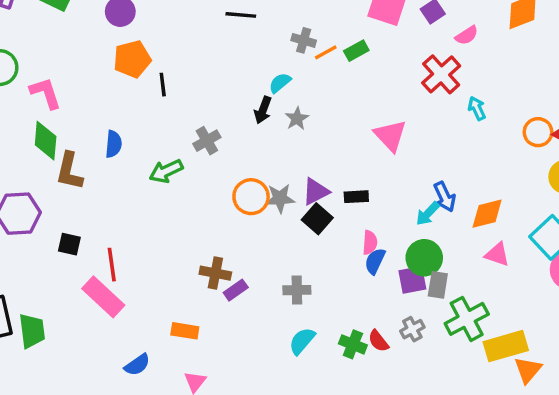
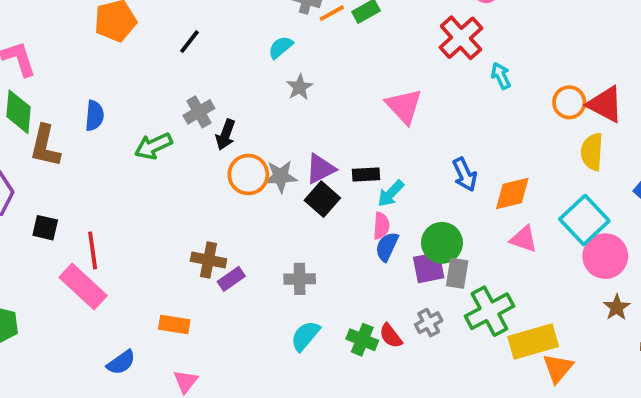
black line: (163, 85) -> (189, 42), moved, turned 45
black arrow: (263, 110) -> (226, 135), moved
cyan arrow: (428, 214) -> (391, 193), moved

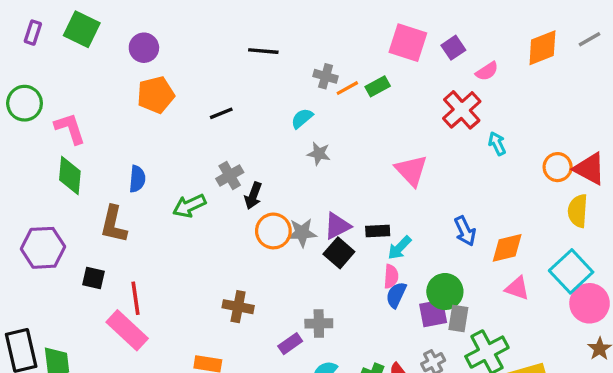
black line: (189, 42) -> (221, 113), turned 30
gray star: (300, 87) -> (319, 154), turned -30
brown L-shape: (45, 146) -> (114, 224), moved
purple rectangle: (231, 279) -> (290, 344), moved

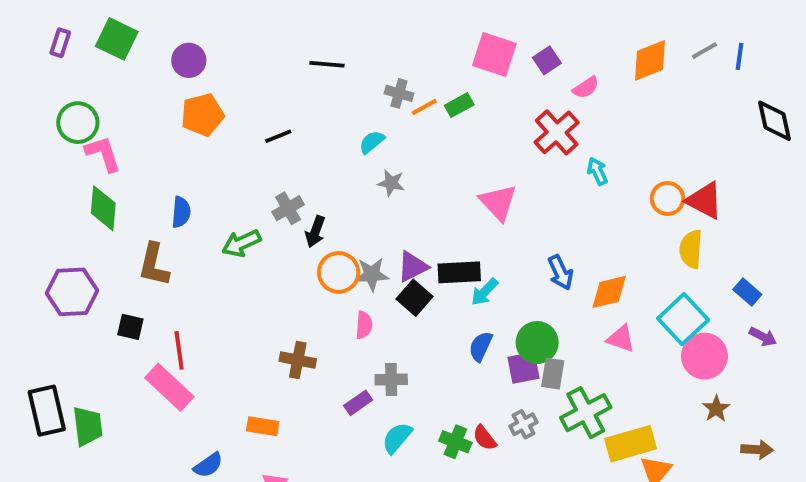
green circle: (25, 103) -> (78, 123), moved
black rectangle: (378, 231) -> (459, 272), size x1.5
pink semicircle: (391, 276) -> (364, 325), moved

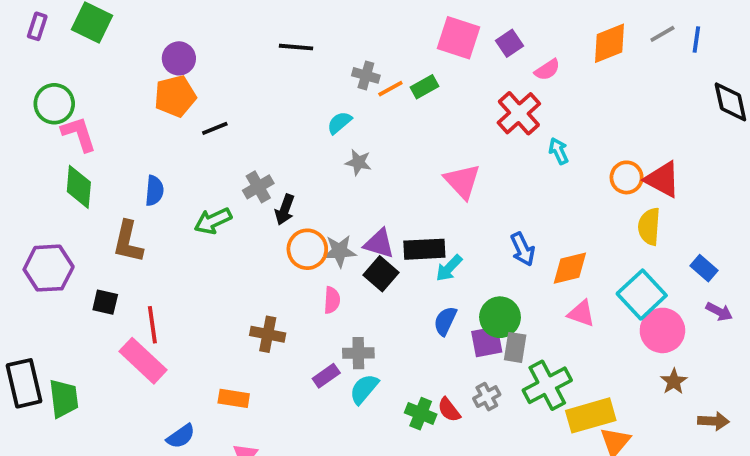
purple circle: (189, 60) -> (179, 58), moved
black line: (278, 136) -> (215, 128), moved
purple triangle: (413, 267) -> (379, 244), turned 44
cyan semicircle: (397, 438) -> (364, 389), moved

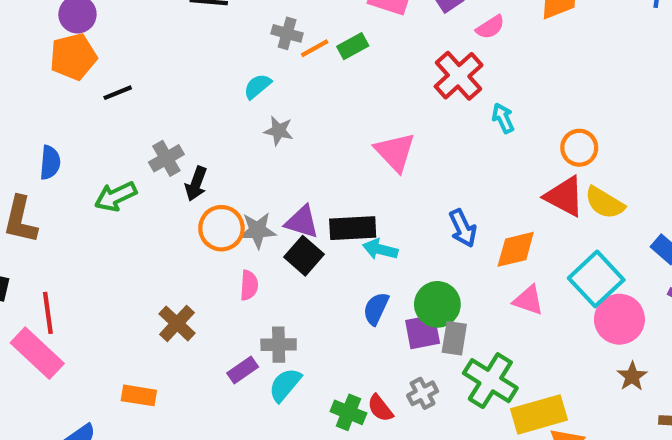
red triangle: (662, 179) -> (564, 196), moved
yellow semicircle: (649, 227) -> (605, 203), turned -63
cyan arrow: (449, 268) -> (380, 249), turned 60
brown cross: (268, 334) -> (177, 323), turned 32
green cross: (547, 385) -> (490, 381), turned -30

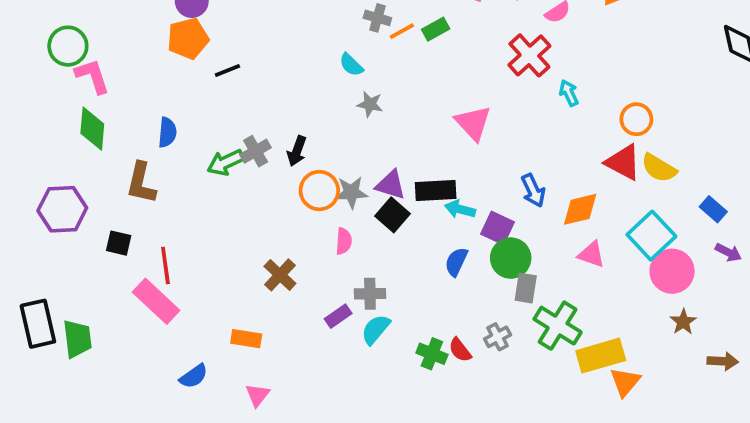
cyan semicircle: (257, 86) -> (351, 65), turned -96
gray cross: (166, 158) -> (256, 151), moved
purple square: (423, 332) -> (498, 228), moved, turned 36

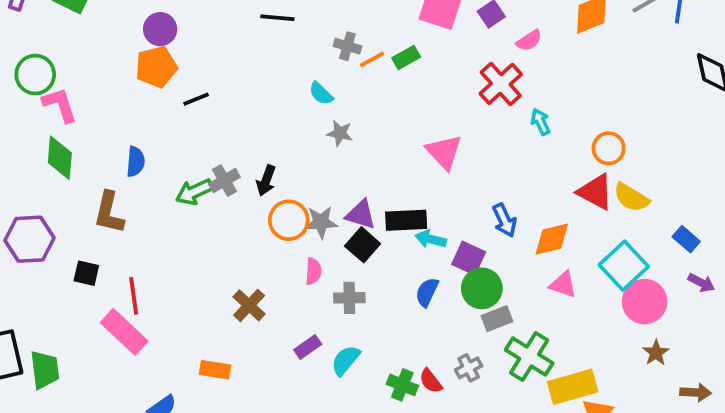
gray rectangle: (526, 288) -> (497, 319), turned 60
gray cross: (370, 294) -> (349, 298), moved

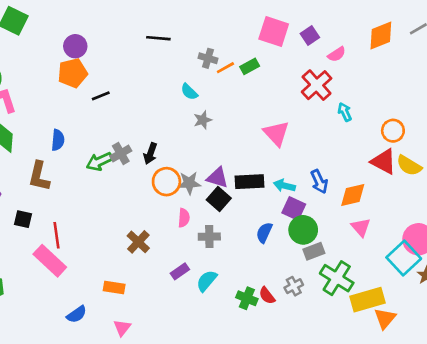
gray star: (340, 133) -> (203, 120), turned -30
cyan arrow: (431, 239) -> (284, 186), moved
cyan square: (624, 266) -> (404, 258), moved
pink triangle: (563, 285) -> (361, 227), turned 30

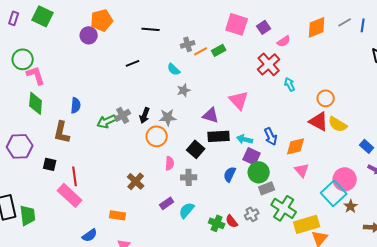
gray cross: (208, 58) -> (188, 44), turned -32
orange pentagon: (73, 73) -> (102, 20), moved
black line: (101, 96) -> (133, 63), moved
purple triangle: (217, 178) -> (211, 115), moved
gray star: (189, 183) -> (168, 117), moved

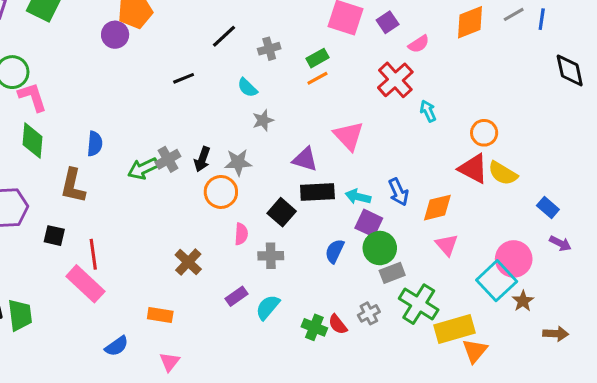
black line: (151, 29) -> (224, 36), moved, turned -48
orange line: (201, 51) -> (317, 78), moved

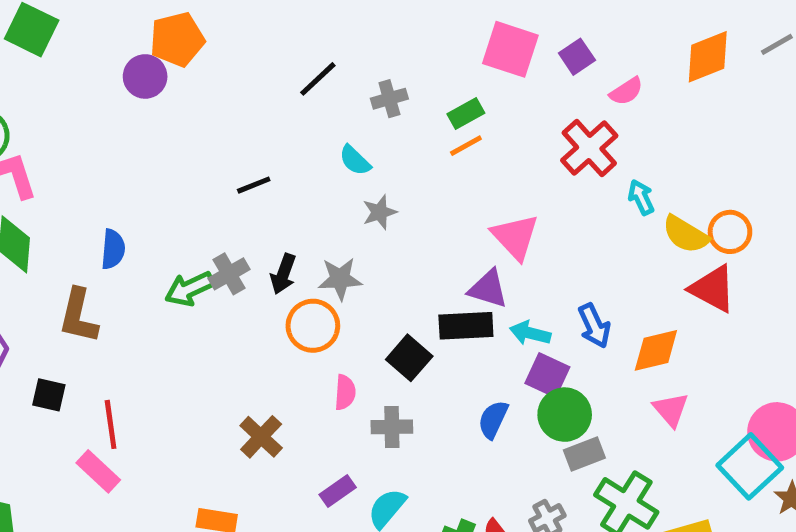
black line: (184, 78) -> (254, 185), moved
purple triangle: (305, 159) -> (488, 289), moved
yellow semicircle: (503, 173) -> (686, 234), moved
pink rectangle: (85, 284) -> (98, 471), size x0.7

